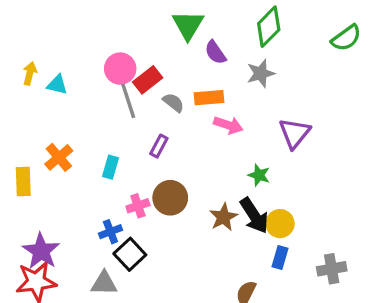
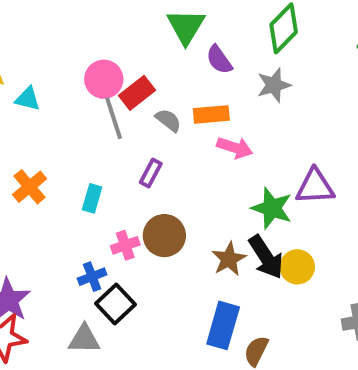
purple triangle: (295, 133) -> (315, 187), moved, turned 48
green star: (259, 175) -> (272, 208), size x1.5
blue rectangle: (280, 257) -> (223, 325), moved, size x1.6

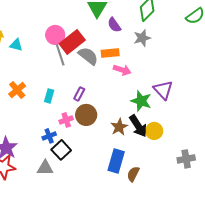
red rectangle: (137, 93) -> (72, 42), size x1.4
gray semicircle: (168, 120) -> (88, 56), size x1.5
purple rectangle: (151, 173) -> (79, 94), moved
purple triangle: (315, 187) -> (163, 90), turned 50

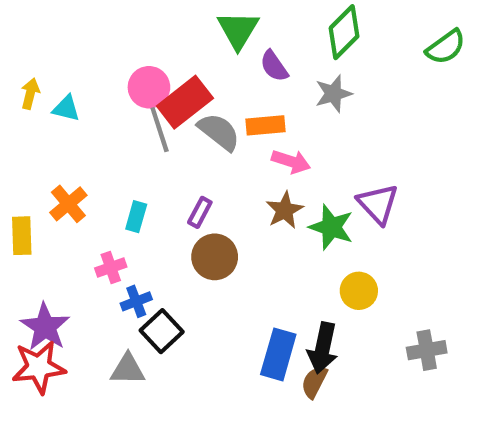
pink cross: (66, 120) -> (111, 267), moved
black arrow: (138, 126) -> (323, 348), moved, turned 45
brown star: (119, 127) -> (285, 210), moved

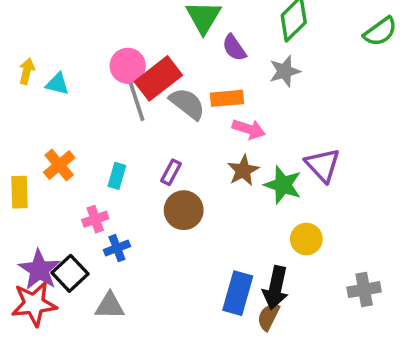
black square: (162, 331) -> (70, 273), moved

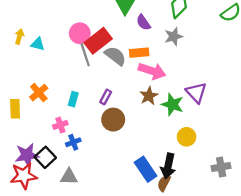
pink arrow: (249, 129) -> (152, 71), size x1.4
purple star: (39, 270) -> (27, 155), turned 30
blue rectangle: (238, 293) -> (146, 169), turned -50

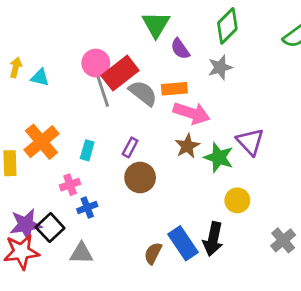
orange cross: (39, 93) -> (41, 142), size x1.4
gray cross: (221, 167) -> (283, 240), turned -30
brown semicircle: (164, 183) -> (153, 253), moved

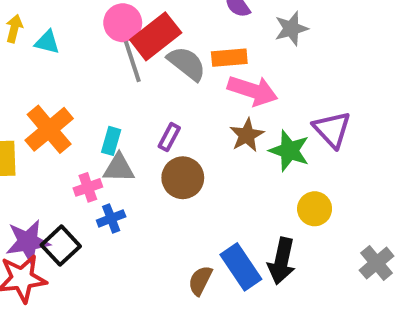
gray triangle: (81, 253) -> (119, 168), moved

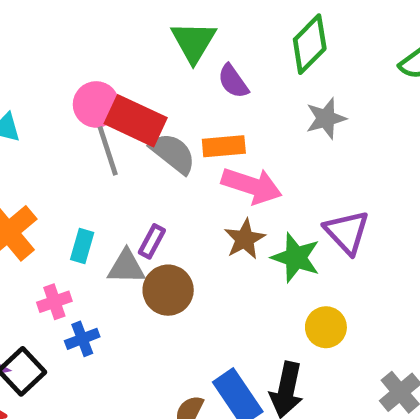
gray star: (291, 29) -> (326, 118), moved
red rectangle: (156, 36) -> (136, 121), turned 63
gray triangle: (119, 168) -> (126, 267), moved

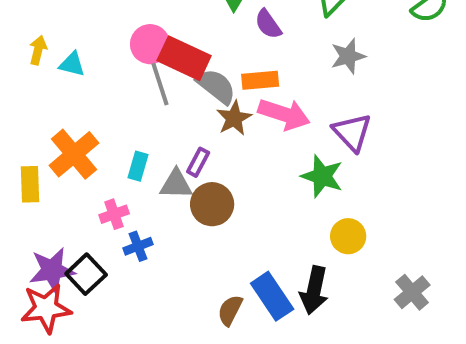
purple triangle: (347, 232) -> (352, 132), moved
brown star: (245, 239) -> (234, 118), moved

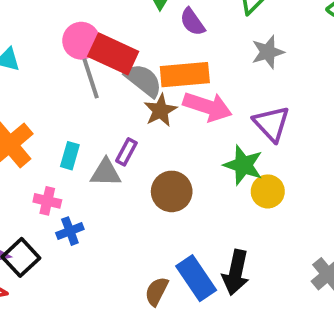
orange rectangle: (260, 80) -> (185, 75), size x1.4
brown circle: (212, 204) -> (172, 191), moved
pink cross: (114, 214) -> (47, 201), turned 32
yellow circle: (348, 236) -> (268, 191), moved

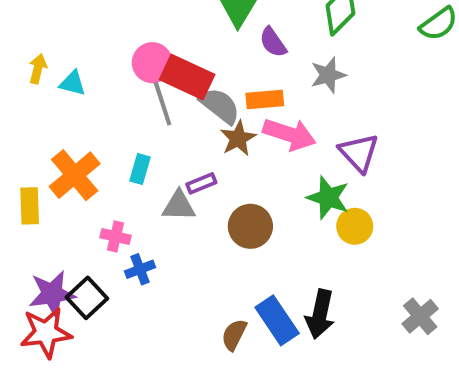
gray star: (268, 52) -> (328, 75), moved
orange rectangle: (185, 75) -> (265, 100), size x0.7
purple rectangle: (126, 152) -> (201, 183), turned 40
cyan rectangle: (70, 156) -> (140, 169), moved

